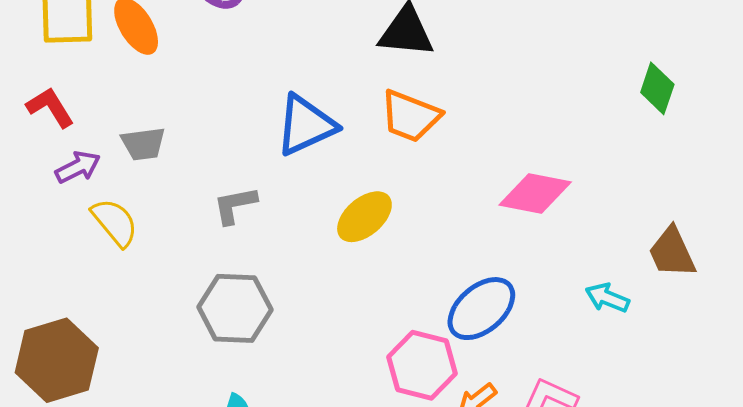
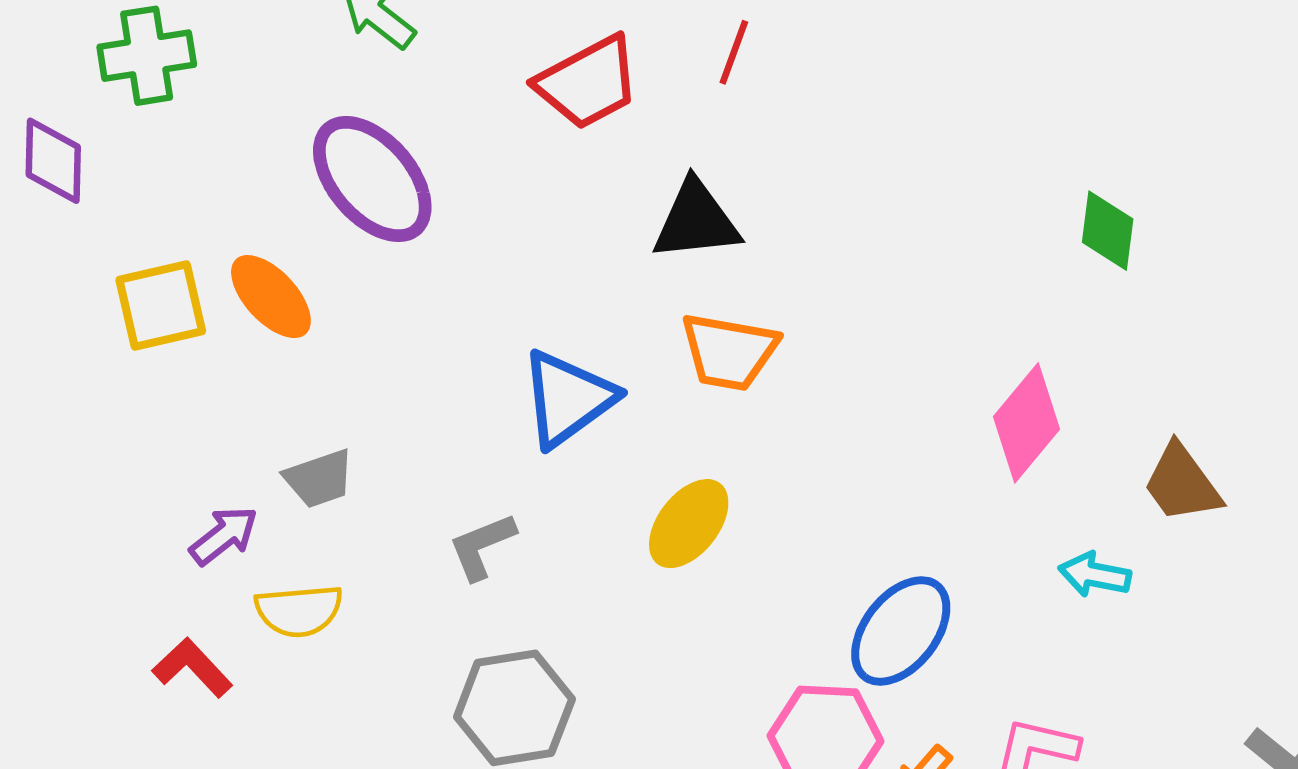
red L-shape: (50, 107) -> (192, 668), moved
pink diamond: (535, 193) -> (1026, 423), moved, turned -50
yellow semicircle: (115, 222) -> (299, 611), turned 136

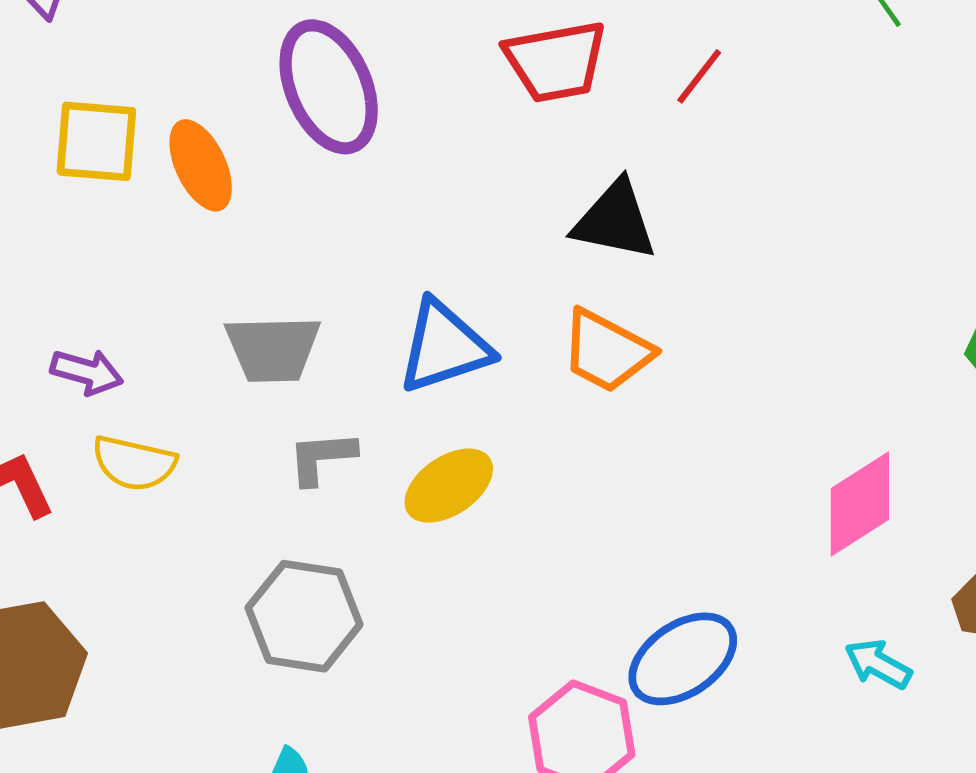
gray trapezoid: (319, 479) -> (273, 349), moved, size x1.4
yellow ellipse: (689, 524) -> (449, 486), moved
purple arrow: (224, 536) -> (87, 372), turned 36

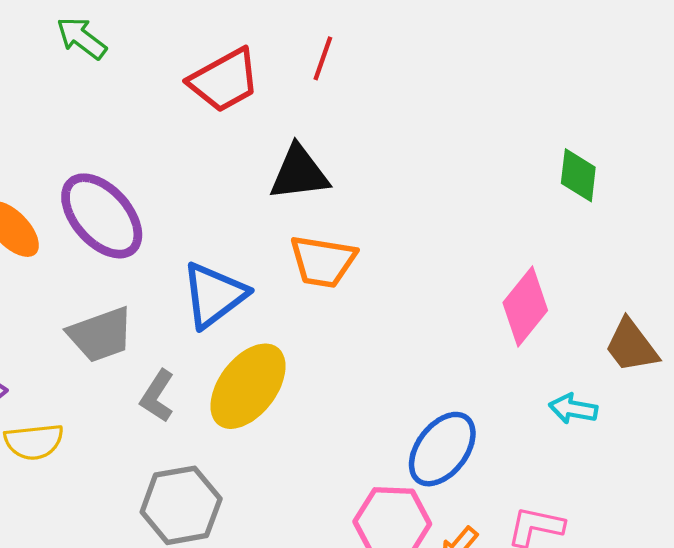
purple ellipse: (329, 87) -> (102, 216), moved
gray L-shape: (322, 458) -> (157, 396), turned -34
yellow ellipse: (449, 486) -> (248, 386), size x1.4

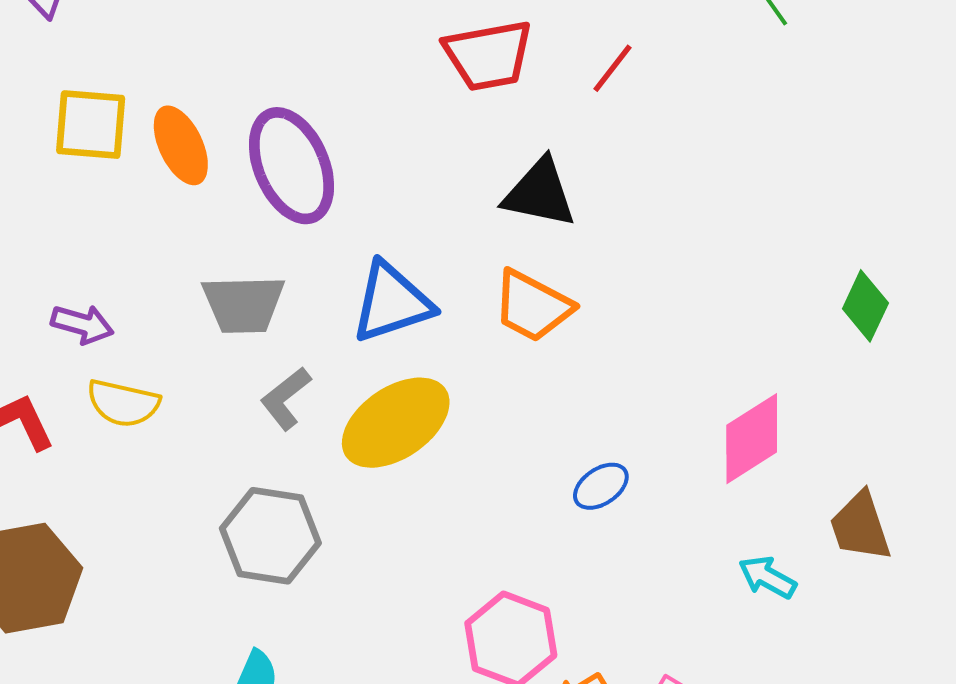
blue ellipse: (442, 449) -> (601, 486), moved, size x0.6

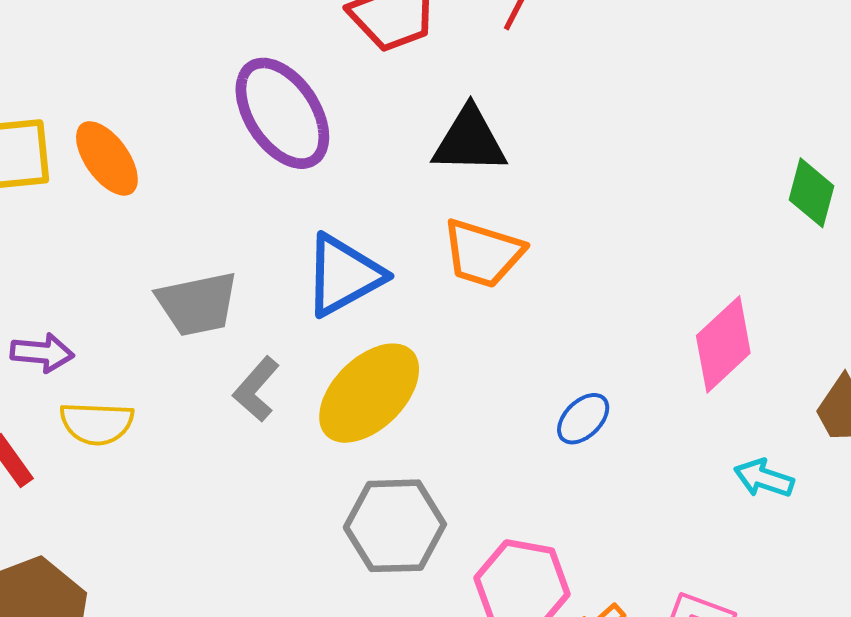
purple ellipse: (292, 166) -> (282, 113), moved
gray hexagon: (270, 536) -> (395, 526), moved

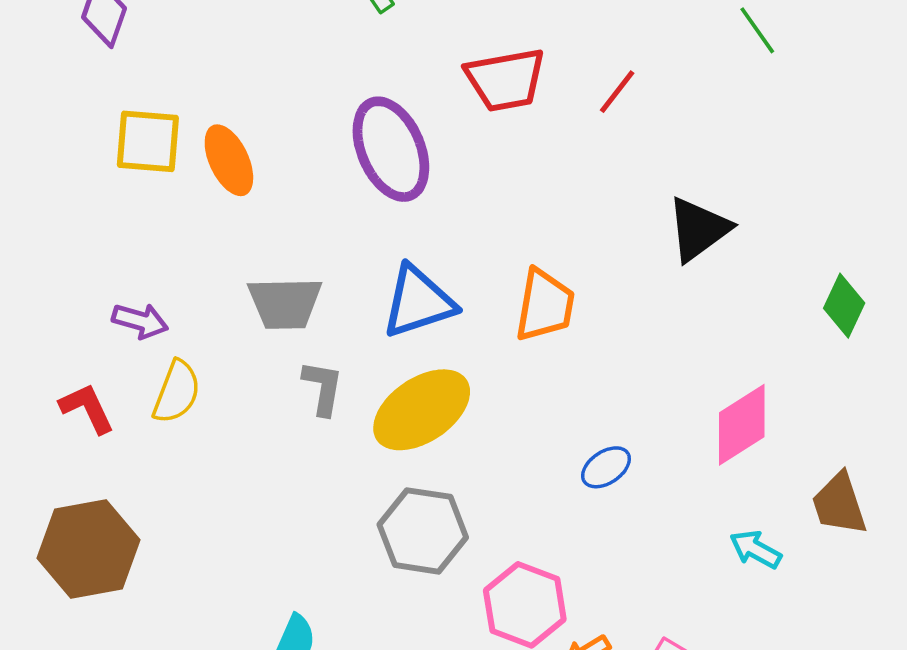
black triangle: (470, 141) -> (698, 229), moved, turned -48
orange trapezoid: (483, 253) -> (545, 305), turned -108
gray L-shape: (256, 389) -> (323, 388), turned 138
yellow semicircle: (97, 423) -> (177, 392), turned -82

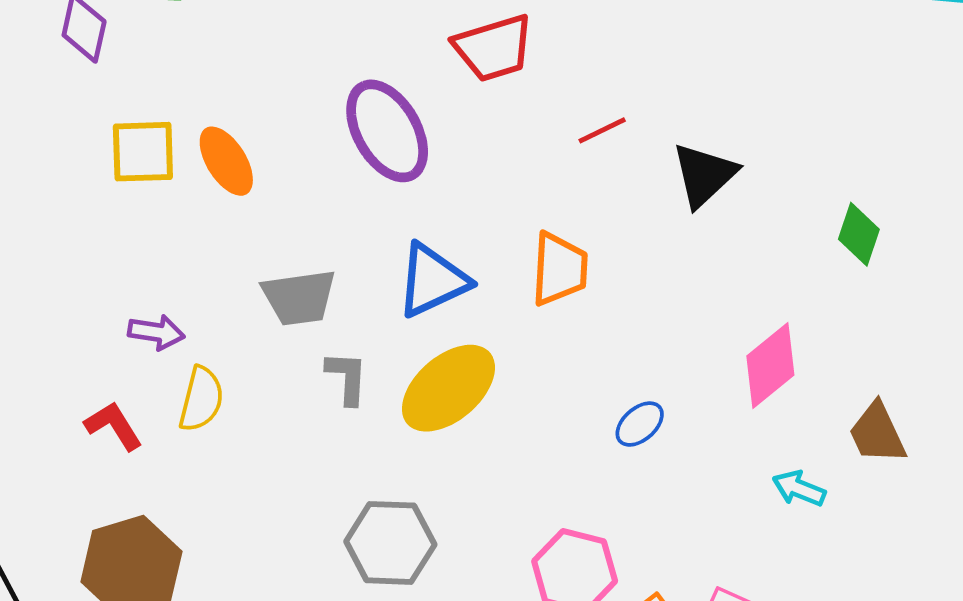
red line: (617, 92) -> (602, 130), moved, turned 33
gray hexagon: (423, 531) -> (390, 543), moved

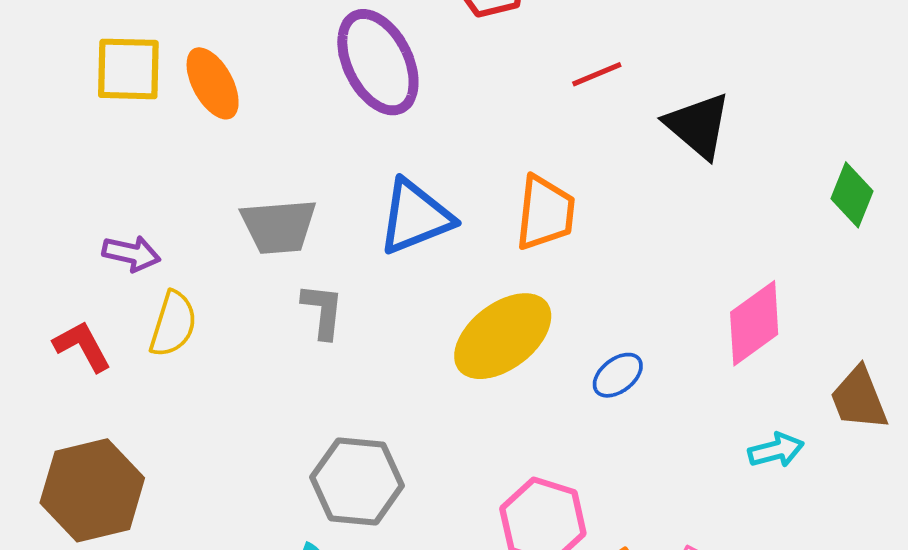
black triangle: (704, 175) -> (698, 125), turned -40
yellow ellipse: (448, 388) -> (503, 336), moved
cyan arrow: (799, 489) -> (776, 450), turned 140

